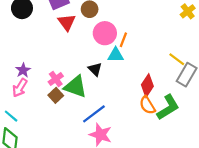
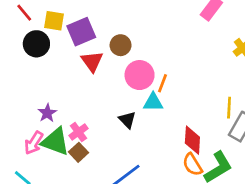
yellow line: (177, 59) -> (229, 108), turned 56
purple star: (23, 70) -> (47, 113), moved
red diamond: (147, 86) -> (192, 140), turned -30
green triangle: (75, 87) -> (55, 142), moved

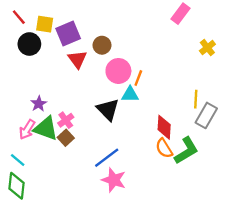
black triangle: (127, 120) -> (108, 110), size x1.5

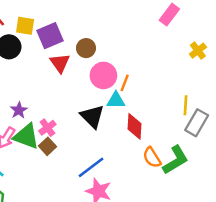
red diamond: (164, 127) -> (135, 126), moved

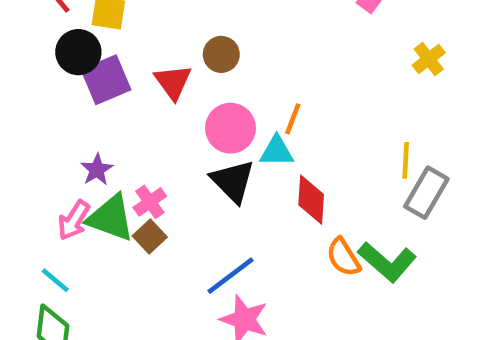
purple square: (50, 36) -> (106, 80), moved
pink circle: (103, 75) -> (230, 128), moved
green L-shape: (176, 160) -> (387, 262), turned 72

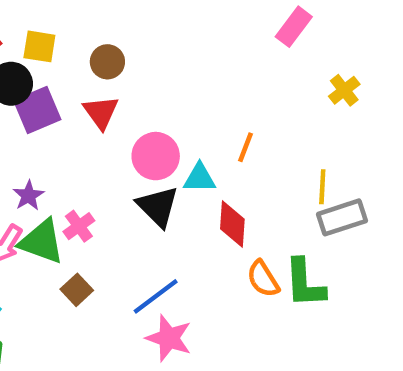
brown circle: (221, 54) -> (107, 62), moved
orange line: (293, 119) -> (246, 147), moved
gray rectangle: (426, 193) -> (342, 217), turned 42
brown square: (150, 236) -> (77, 290), moved
green L-shape: (387, 262) -> (305, 283), turned 46

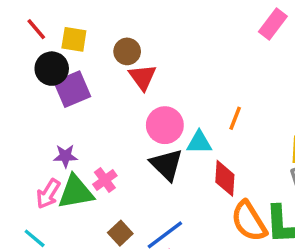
red triangle: (101, 112) -> (143, 77), moved
purple star: (28, 196) -> (65, 156), turned 30
green triangle: (42, 242) -> (76, 192), turned -30
orange semicircle: (263, 279) -> (249, 221), size x1.4
brown square: (77, 290) -> (120, 233), moved

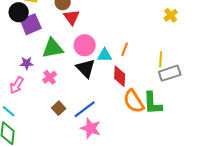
orange line: (235, 118) -> (125, 49), moved
green triangle: (76, 192) -> (53, 48), moved

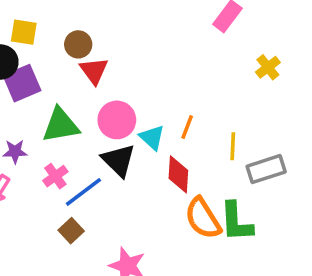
cyan triangle: (105, 55) -> (152, 137), turned 42
yellow line: (161, 59) -> (233, 146), moved
blue line: (85, 109) -> (83, 192), moved

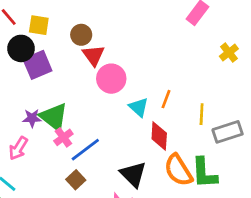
pink circle: (117, 120) -> (111, 79), moved
green triangle: (61, 125) -> (54, 117), moved, turned 48
black triangle: (119, 160) -> (133, 174), moved

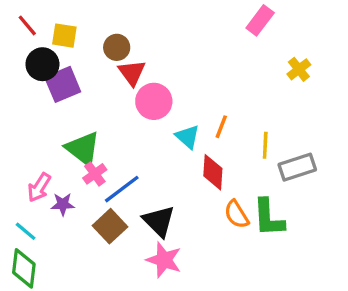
purple star: (32, 118) -> (63, 204), moved
orange semicircle: (178, 170) -> (236, 214), size x0.7
black triangle: (133, 174) -> (159, 221), moved
brown square: (76, 180) -> (110, 226), size x1.4

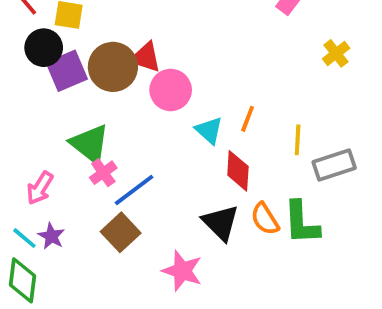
brown circle: (117, 47) -> (113, 67), moved, size x1.6
red triangle: (132, 73) -> (146, 57), turned -36
purple star: (63, 204) -> (51, 236), moved, turned 30
black triangle: (159, 221) -> (221, 223), moved

